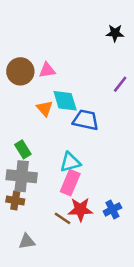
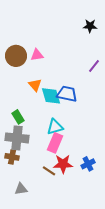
cyan diamond: (65, 101) -> (51, 96), moved

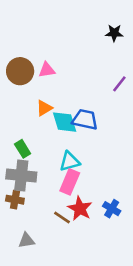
orange triangle: (35, 85) -> (44, 108), turned 40
red star: (63, 164) -> (80, 209), turned 30
blue cross: (88, 164) -> (112, 209), turned -32

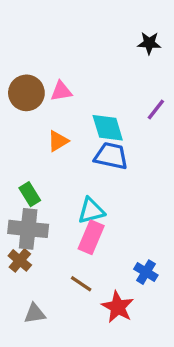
cyan diamond: (65, 122) -> (108, 128), moved
brown cross: (15, 200) -> (20, 260), turned 30
red star: (80, 209) -> (118, 307), moved

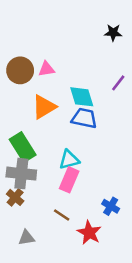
orange triangle: (58, 141) -> (44, 107), size x1.5
green rectangle: (30, 194) -> (23, 147), size x1.6

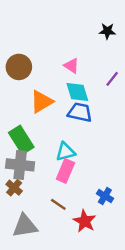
pink triangle: (47, 69) -> (71, 66), moved, turned 42
gray triangle: (26, 238) -> (25, 226), size x1.6

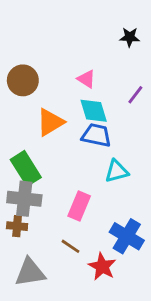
cyan triangle: (65, 152) -> (117, 171), moved
brown cross: (14, 188) -> (17, 226), turned -35
blue cross: (105, 196) -> (127, 236), size x1.6

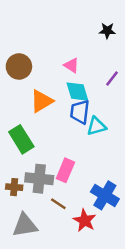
blue trapezoid: (96, 135) -> (80, 112), turned -95
cyan triangle: (117, 171) -> (97, 126), moved
gray cross: (24, 199) -> (39, 179), moved

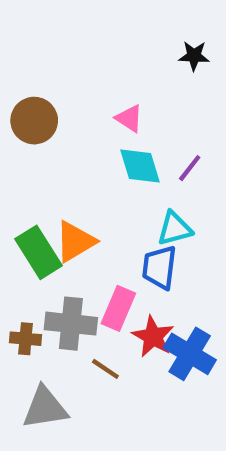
purple line: (112, 78) -> (190, 168), moved
orange triangle: (42, 101) -> (75, 242), moved
blue trapezoid: (80, 112) -> (159, 267), moved
red star: (85, 220) -> (153, 337), moved

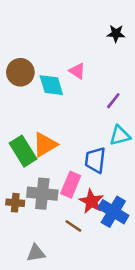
cyan diamond: (140, 166) -> (51, 85), moved
cyan triangle: (175, 229) -> (120, 136), moved
brown line: (105, 369) -> (73, 226), moved
gray triangle: (45, 408) -> (36, 253), moved, size x0.7

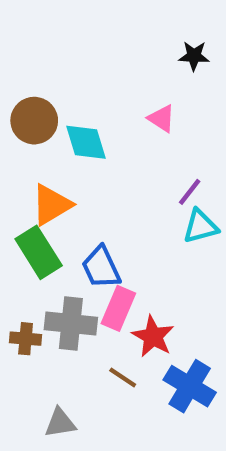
pink triangle: (77, 71) -> (162, 118), moved
purple line: (113, 101) -> (190, 192), moved
orange triangle: (45, 145) -> (51, 205), moved
blue trapezoid: (95, 160) -> (101, 267), moved, turned -32
blue cross: (113, 212) -> (190, 386), moved

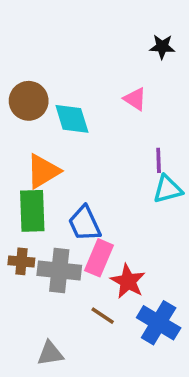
purple line: (190, 192) -> (159, 160), turned -40
green rectangle: (39, 252) -> (32, 211), turned 30
brown cross: (26, 339) -> (21, 261), moved

